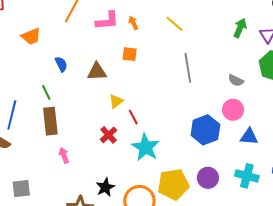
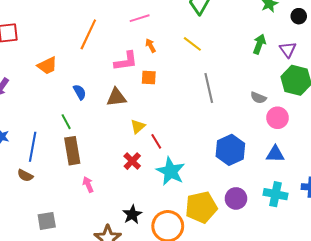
pink L-shape: (107, 21) -> (126, 61), moved
pink circle: (233, 110) -> (278, 118), moved

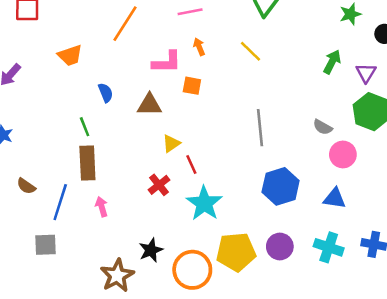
gray line: (209, 88) -> (260, 128), moved
blue line: (33, 147) -> (60, 202), moved

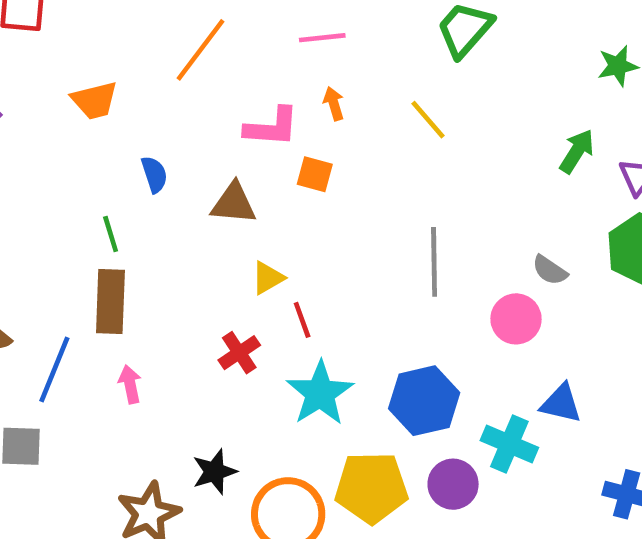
pink circle: (343, 154) -> (516, 319), moved
blue hexagon: (281, 186) -> (424, 401), moved
cyan cross: (329, 247) -> (509, 444), moved

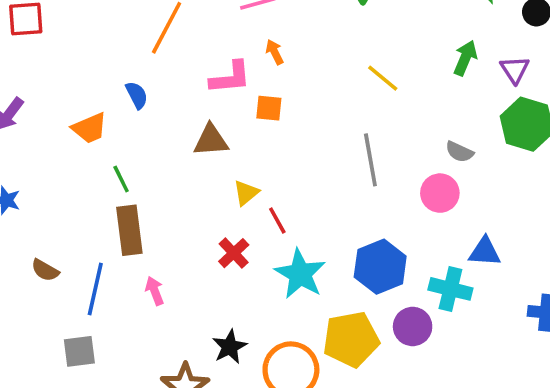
orange trapezoid: (95, 100) -> (90, 128), moved
yellow line: (428, 120) -> (383, 78), moved
blue semicircle: (154, 174) -> (137, 95), moved

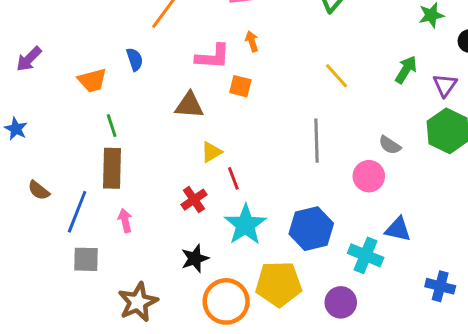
purple circle: (413, 326) -> (341, 302), moved
black star: (230, 347) -> (195, 258), moved
gray square: (79, 351) -> (86, 259), moved

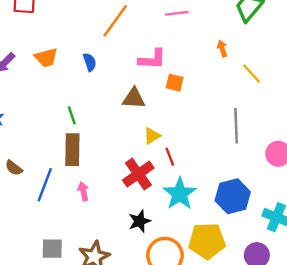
orange arrow: (252, 41) -> (222, 49), moved
orange trapezoid: (92, 80) -> (46, 58), moved
red cross: (194, 200) -> (138, 174), size x1.5
gray square: (86, 259) -> (52, 249), moved

